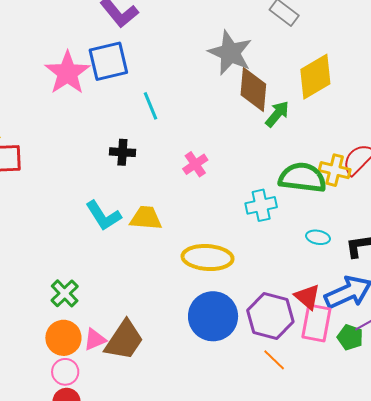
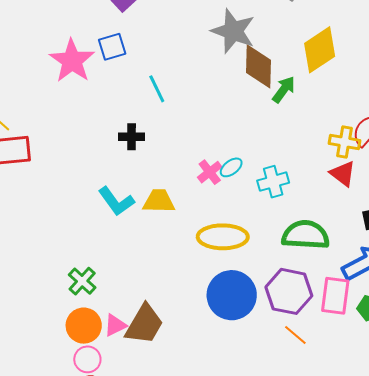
blue square: (108, 61) -> (112, 47), size x0.7
pink cross: (195, 164) -> (210, 172), moved
green semicircle: (302, 178) -> (306, 235), moved
cyan ellipse: (318, 237) -> (231, 167), moved, turned -45
red triangle: (307, 297) -> (343, 174), moved

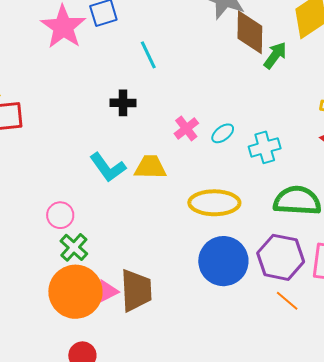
pink cross: (210, 172) -> (186, 128), moved
brown trapezoid: (144, 324) -> (136, 290), turned -33
orange circle: (84, 326) -> (75, 292), size x1.5
pink circle: (87, 359) -> (60, 215), moved

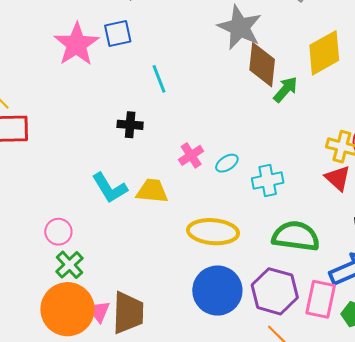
pink triangle: (107, 291) -> (99, 311), turned -45

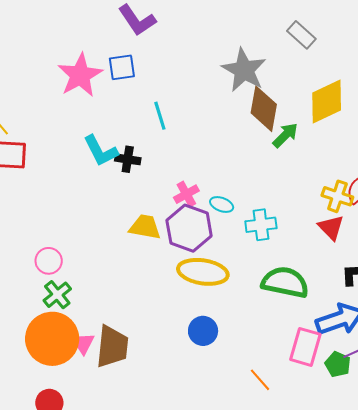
cyan ellipse: (227, 163) -> (222, 205), turned 50
cyan L-shape: (110, 188) -> (101, 151), moved
blue circle: (217, 291) -> (203, 331), size x0.6
purple hexagon: (275, 291) -> (189, 228), moved

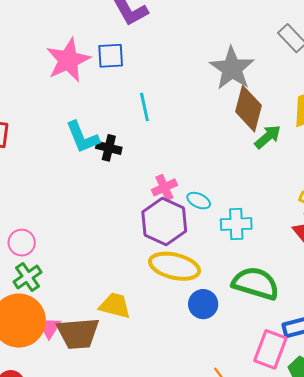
yellow trapezoid: (145, 227) -> (115, 306), moved
blue circle: (203, 331) -> (203, 304), moved
brown trapezoid: (112, 347) -> (78, 333), turned 75

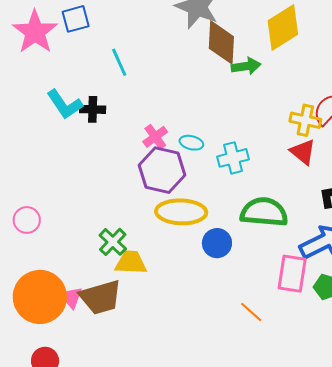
green arrow: (268, 137) -> (246, 66), turned 44
green cross: (27, 277) -> (113, 242), moved

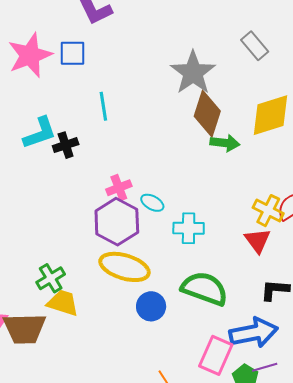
cyan L-shape: (65, 104) -> (40, 133), turned -90
black cross: (93, 109) -> (66, 145), turned -35

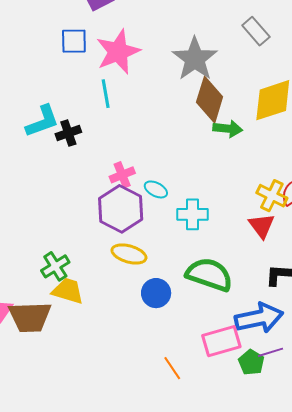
pink star: (30, 55) -> (118, 52), moved
yellow ellipse: (125, 267) -> (129, 254), size x0.7
pink rectangle: (216, 355) -> (221, 341), turned 51

